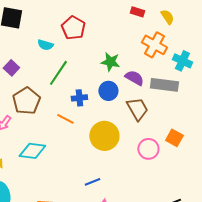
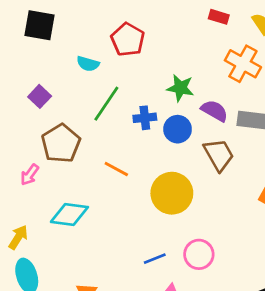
blue cross: (79, 98) -> (145, 118), moved
pink circle: (148, 149) -> (199, 254), moved

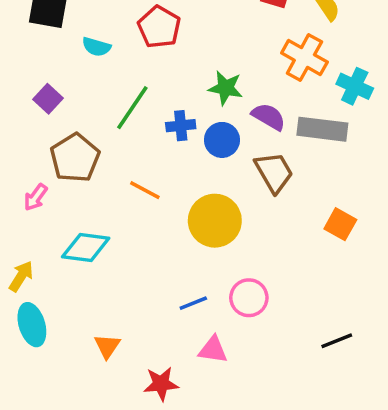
cyan semicircle: (88, 64) -> (96, 47), moved

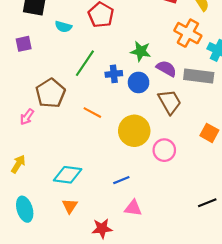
purple square: (48, 99) -> (24, 44), moved, turned 35
cyan diamond: (86, 248) -> (68, 175), moved
pink circle: (249, 298) -> (164, 150), moved
cyan ellipse: (32, 325) -> (25, 209), moved

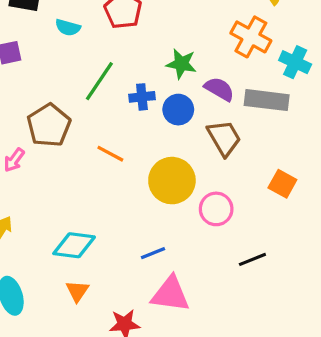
black line: (207, 203) -> (252, 259), moved
pink triangle: (133, 208) -> (170, 294), size x1.5

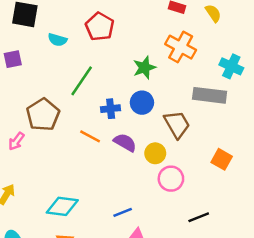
orange cross: (251, 37) -> (181, 47), moved
green star: (181, 64) -> (144, 68), turned -30
purple semicircle: (219, 89) -> (125, 142), moved
blue cross: (142, 97) -> (111, 109), moved
yellow circle: (172, 181) -> (155, 153), moved, size x0.6

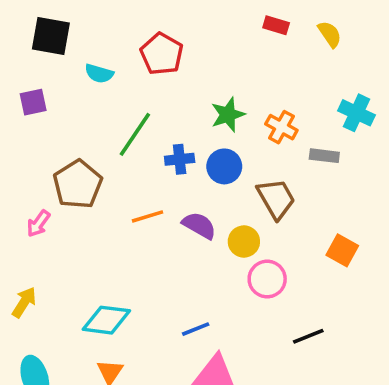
orange cross: (181, 47) -> (281, 127), moved, size x0.7
gray rectangle: (210, 95) -> (324, 156), size x0.6
blue cross: (111, 109) -> (180, 159), moved
orange line: (90, 136) -> (147, 216), turned -45

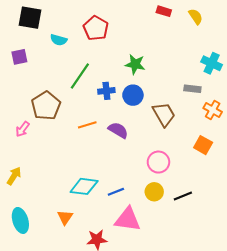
green star: (228, 115) -> (135, 64), turned 30
orange cross: (281, 127) -> (213, 110), moved
yellow circle: (244, 241) -> (154, 192), moved
cyan diamond: (106, 320) -> (84, 186), moved

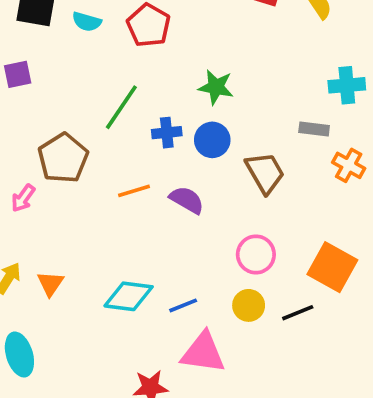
cyan semicircle: (59, 40) -> (87, 22), moved
cyan cross: (212, 63) -> (347, 85), turned -30
orange square: (203, 145) -> (332, 267), moved, size x1.5
orange triangle: (65, 217) -> (50, 284), moved

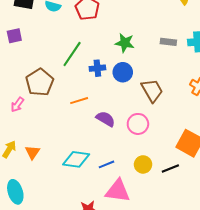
gray rectangle: (314, 129) -> (168, 42), moved
purple semicircle: (187, 200) -> (106, 119), moved
pink circle: (256, 254) -> (138, 124), moved

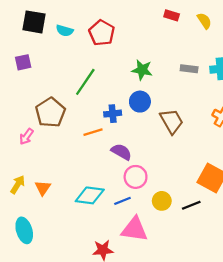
blue cross: (97, 68) -> (113, 114), moved
pink circle: (138, 124) -> (136, 177), moved

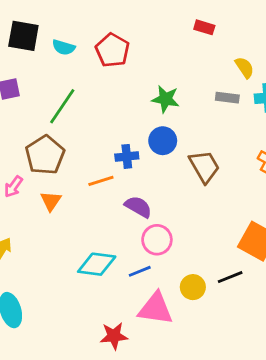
yellow semicircle: (204, 21) -> (245, 67), moved
green line: (85, 82) -> (62, 106), moved
orange triangle: (43, 188) -> (51, 201), moved
yellow circle: (162, 201) -> (193, 287), moved

